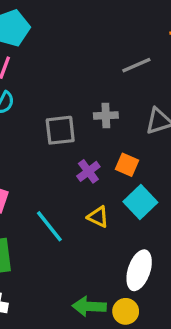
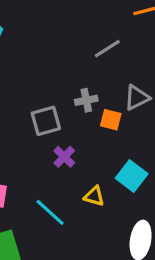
orange square: (127, 165) -> (111, 120), moved
purple cross: (88, 171) -> (64, 157), moved

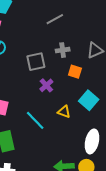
gray line: (107, 49) -> (55, 19), moved
orange square: (111, 120) -> (75, 72), moved

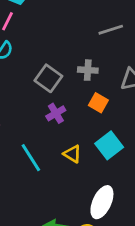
gray line: (55, 19) -> (111, 30), moved
gray square: (36, 62) -> (48, 78), turned 36

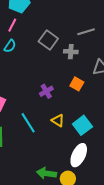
gray cross: (88, 70) -> (71, 52), moved
gray square: (48, 78) -> (48, 40), moved
cyan square: (109, 145) -> (82, 125), moved

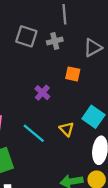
gray line: (86, 32) -> (64, 14), turned -60
yellow triangle: (58, 120) -> (67, 129), moved, turned 32

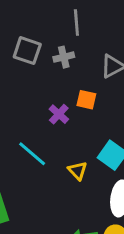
purple cross: (42, 93) -> (59, 114), moved
cyan line: (34, 133) -> (32, 154), moved

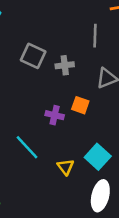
gray line: (76, 23) -> (95, 36), moved
purple cross: (59, 114) -> (55, 115), turned -36

